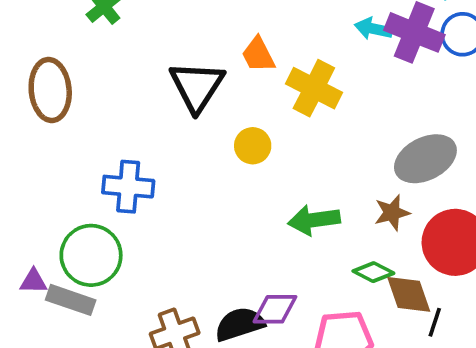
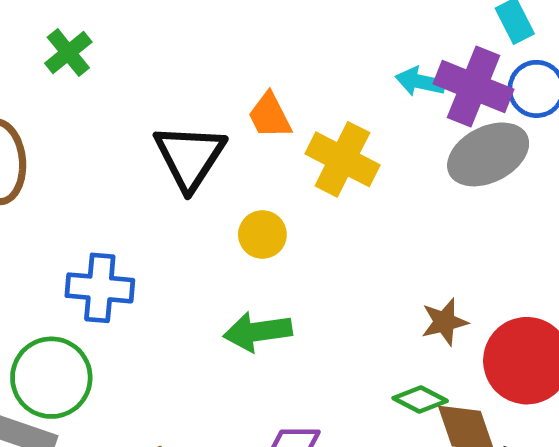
gray ellipse: (425, 159) -> (488, 154), moved
green arrow: (314, 220) -> (258, 332), moved

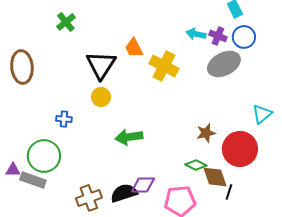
green cross: (68, 53) -> (66, 22), moved
purple cross: (474, 87) -> (218, 36), size x0.6
yellow circle: (262, 235) -> (101, 97), moved
blue cross: (100, 288) -> (64, 119), size x0.6

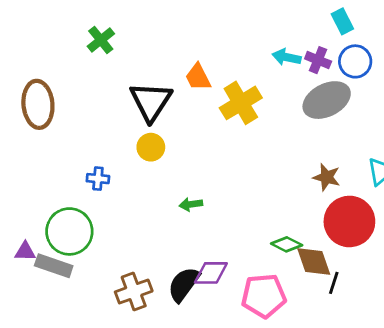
yellow cross: (164, 66) -> (241, 103), turned 32
brown star: (206, 133) -> (327, 177), moved, turned 30
green arrow: (129, 137) -> (191, 204), size x0.6
black semicircle: (124, 193) -> (184, 284), turned -36

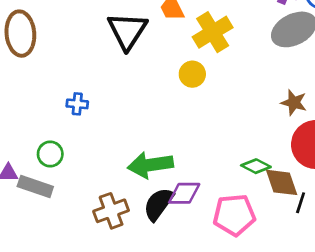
yellow circle: (151, 147) -> (192, 74), moved
green arrow: (191, 204) -> (150, 165), moved, size x2.0
green circle: (69, 231) -> (50, 154), size x0.6

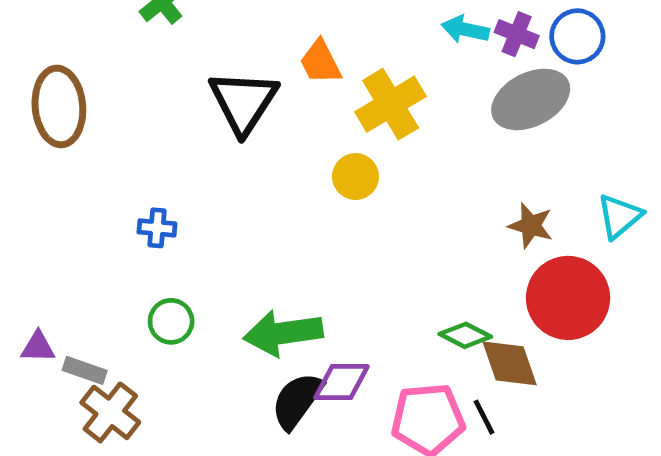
green circle: (50, 154) -> (171, 321), moved
gray rectangle: (35, 186) -> (85, 370), size x0.7
black line: (301, 203) -> (484, 417), moved, turned -45
brown cross: (111, 211) -> (110, 412), moved, turned -32

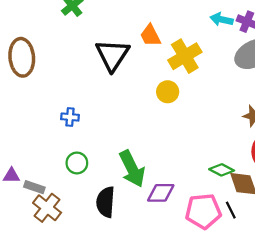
green arrow: (283, 333) -> (132, 169), turned -108
black semicircle: (297, 401) -> (106, 202), moved, turned -32

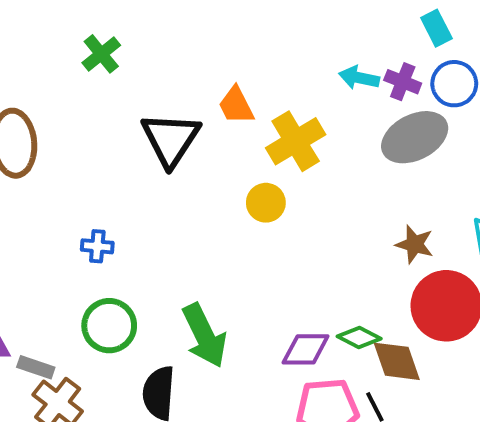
green circle: (77, 163) -> (109, 326), size x1.4
purple diamond: (161, 193) -> (306, 349), moved

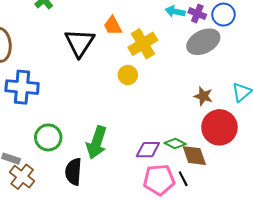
blue cross: (97, 246) -> (22, 87), moved, size x2.0
green arrow: (204, 336) -> (97, 142), turned 44

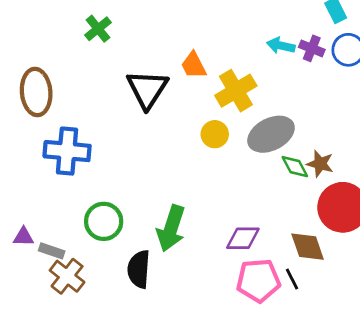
gray ellipse: (203, 42) -> (271, 134), moved
green diamond: (175, 143) -> (295, 167), moved, turned 35

